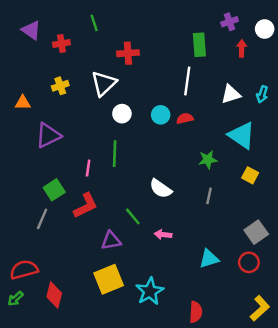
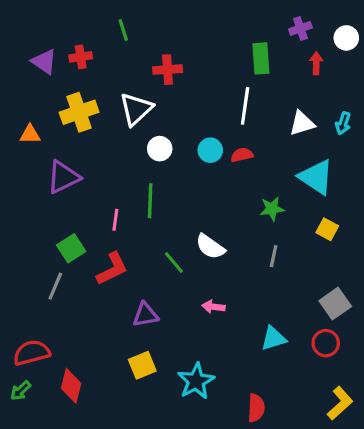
purple triangle: (31, 30) -> (44, 62), moved
yellow cross: (60, 86) -> (79, 112), size x1.6
green line: (133, 216) -> (174, 262), moved
yellow square: (109, 279) -> (142, 365), size x0.7

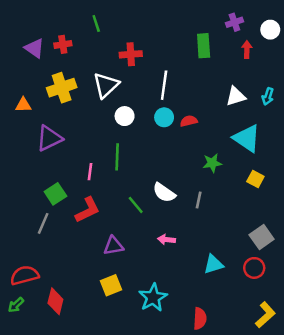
white line: (245, 106) -> (164, 85), moved
gray line: (274, 256) -> (199, 200), moved

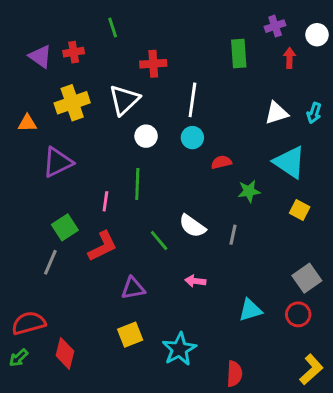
red semicircle: (189, 121) -> (221, 162), moved

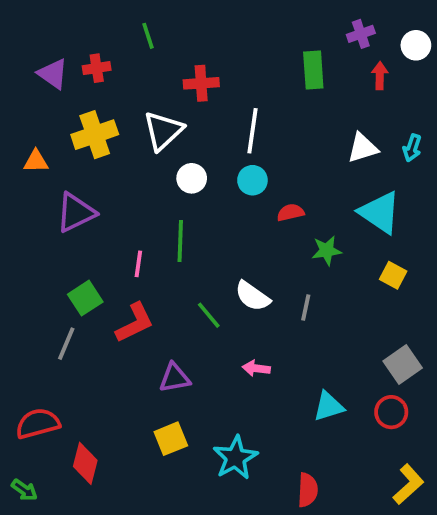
green arrow: (19, 358) -> (24, 490), moved, turned -102

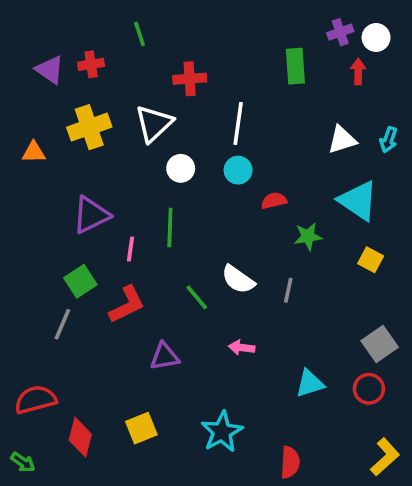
white circle: (416, 45) -> (376, 37), moved
purple triangle: (76, 213) -> (91, 215), moved
yellow square: (171, 439) -> (141, 428), moved

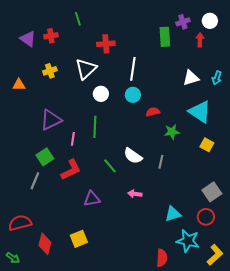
purple cross: (340, 32) -> (183, 22), moved
yellow cross: (89, 127) -> (50, 71), size x0.6
cyan star: (222, 432) -> (188, 241), moved, turned -30

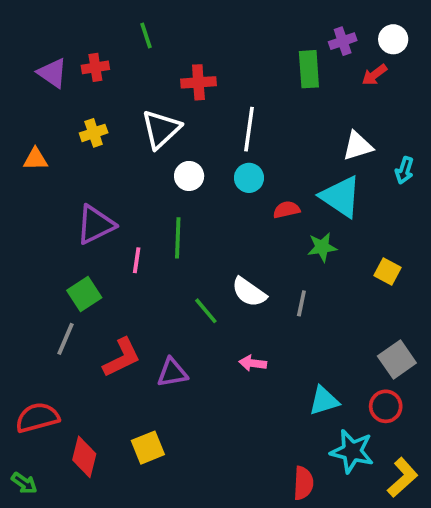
red arrow: (200, 40) -> (374, 75), turned -128
cyan arrow: (217, 78) -> (404, 170), moved
cyan triangle: (200, 112) -> (341, 197), moved
red L-shape: (71, 170) -> (122, 358), moved

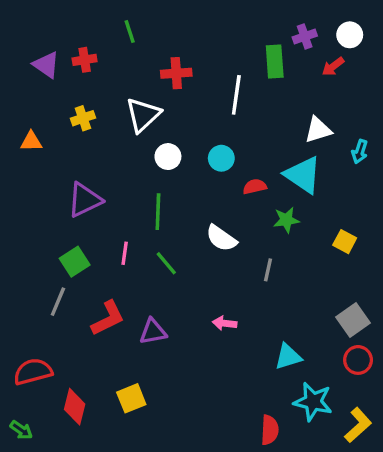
white line: (249, 129) -> (236, 95), moved
pink line: (137, 260) -> (125, 253), moved
white semicircle: (249, 292) -> (221, 238), moved
green line: (206, 311) -> (166, 263), moved
red circle: (386, 406) -> (358, 360), moved

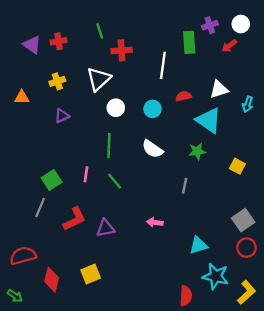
green line: (130, 31) -> (100, 31), moved
red semicircle: (255, 187) -> (183, 96), moved
purple triangle: (85, 200) -> (62, 116), moved, size x0.6
white semicircle: (221, 238) -> (153, 149), moved

